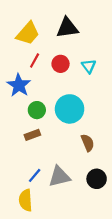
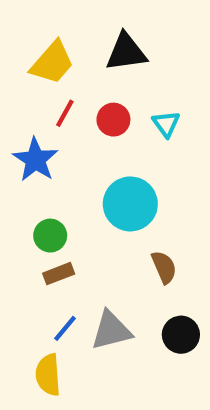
green circle: (37, 110) -> (50, 236), moved
brown rectangle: (32, 135) -> (59, 274), moved

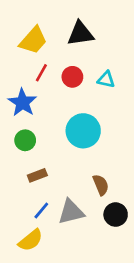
cyan triangle: (166, 124) -> (106, 80), turned -42
green circle: (50, 236) -> (25, 140), moved
brown semicircle: (164, 267) -> (101, 185), moved
yellow semicircle: (48, 375) -> (31, 240), turned -125

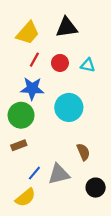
blue star: (22, 102) -> (32, 89), moved, turned -30
green circle: (25, 140) -> (21, 115), size x1.5
brown rectangle: (37, 175) -> (19, 145), moved
black circle: (116, 215) -> (96, 188), moved

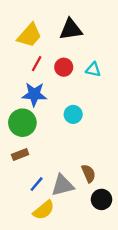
cyan circle: (69, 107) -> (73, 114), size x0.6
brown semicircle: (83, 152) -> (89, 173), moved
yellow semicircle: (25, 198) -> (44, 210), moved

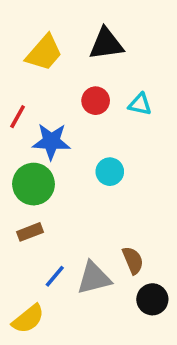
red line: (37, 64) -> (18, 117), moved
yellow semicircle: (44, 210) -> (28, 319), moved

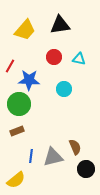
cyan circle: (110, 172) -> (64, 89), moved
blue line: (55, 276) -> (31, 156), turned -32

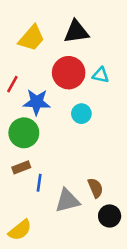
red circle: (54, 57) -> (69, 73), size x1.6
blue line: (31, 156) -> (39, 183), moved

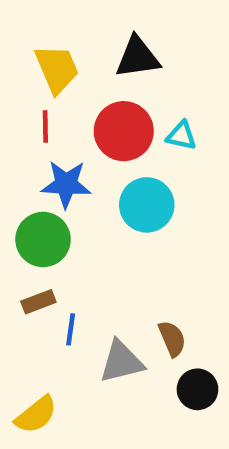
yellow trapezoid: (32, 38) -> (57, 69), turned -64
red line: (12, 84) -> (45, 127), moved, turned -30
cyan circle: (81, 114) -> (147, 205), size x1.5

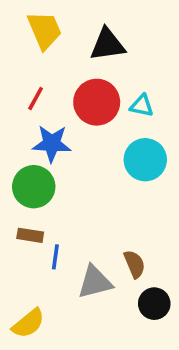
yellow trapezoid: (57, 69) -> (45, 30), moved
red line: (45, 127) -> (36, 99), turned 30
cyan circle: (147, 205) -> (145, 160), moved
brown rectangle: (38, 302) -> (30, 235), turned 30

